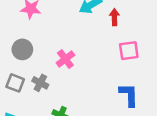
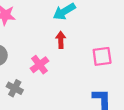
red arrow: (114, 17) -> (61, 40), moved

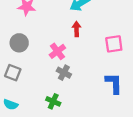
gray cross: (15, 88) -> (64, 73), moved

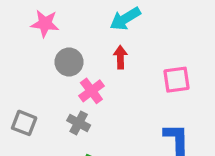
gray circle: (19, 43) -> (69, 62), moved
gray cross: (64, 73) -> (79, 123), moved

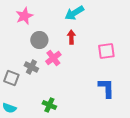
pink star: (45, 23) -> (24, 16), turned -30
gray cross: (79, 123) -> (31, 67), moved

